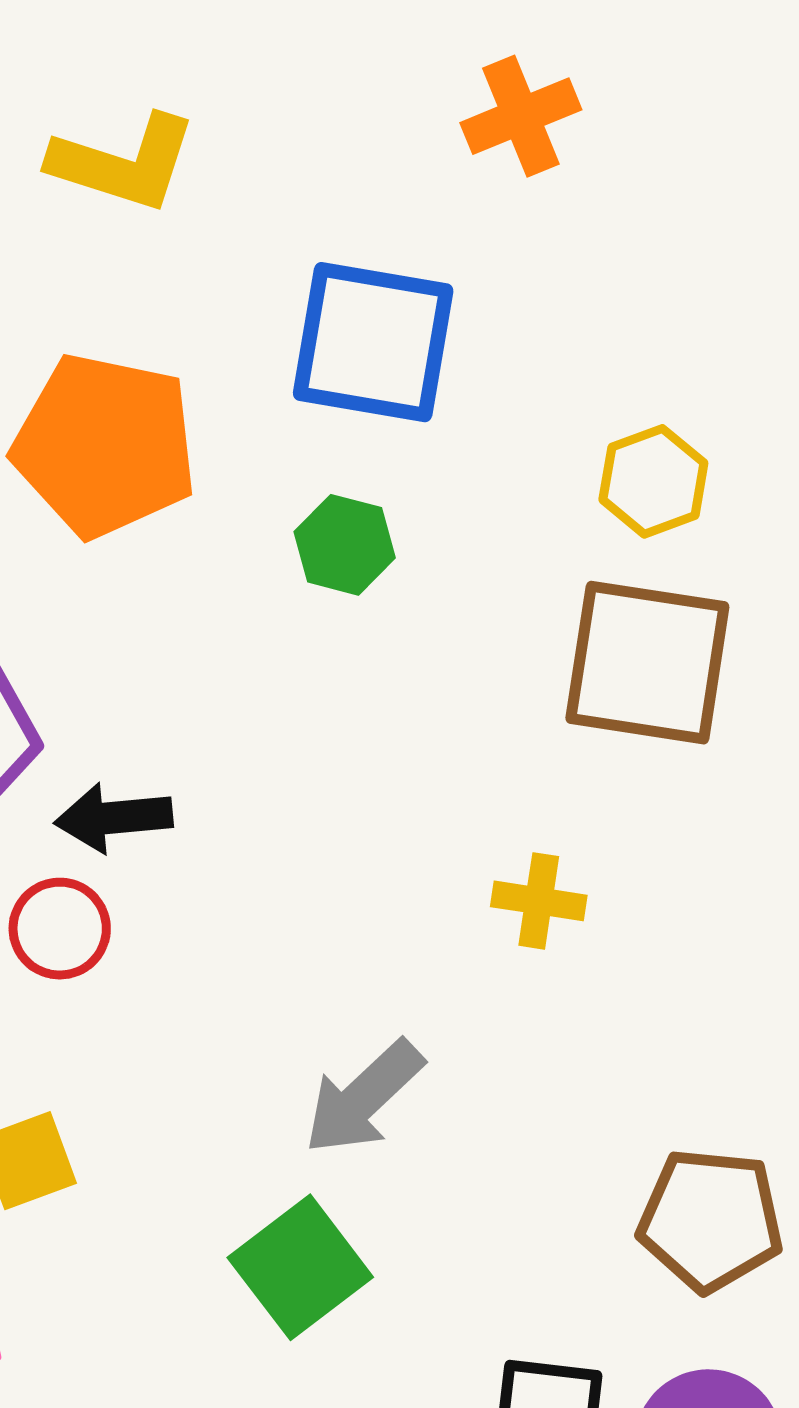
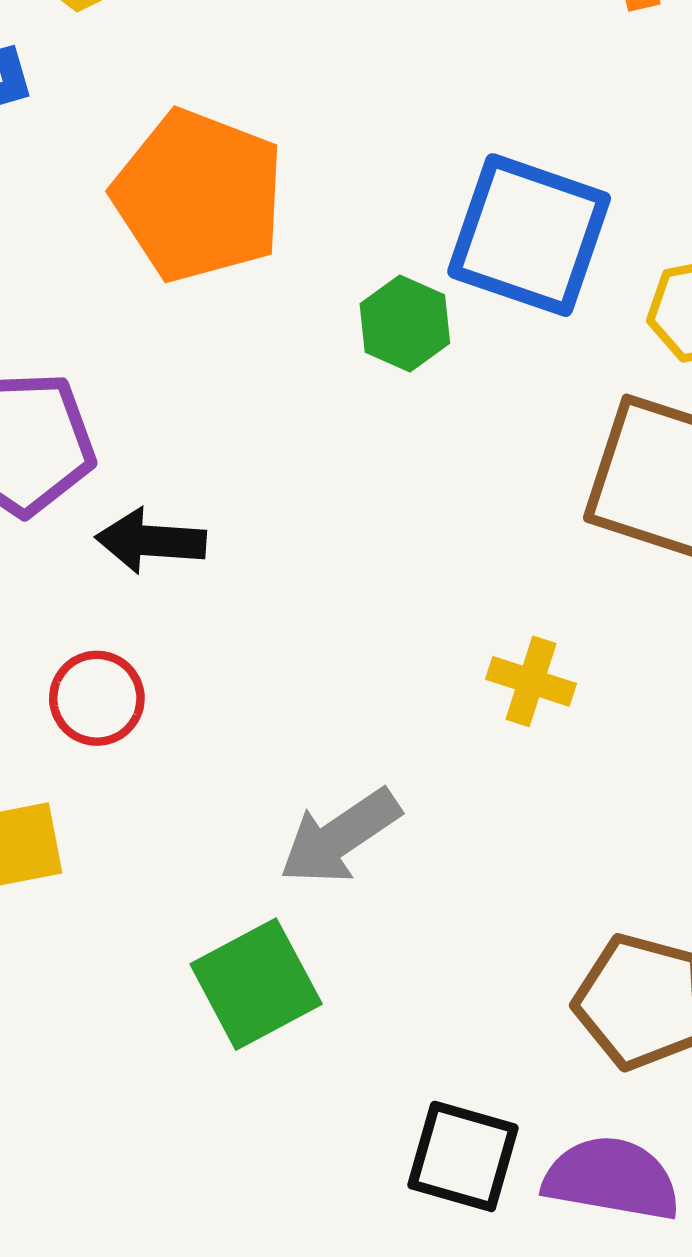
blue square: (373, 342) -> (529, 235), moved
red circle: (60, 929) -> (97, 698), moved

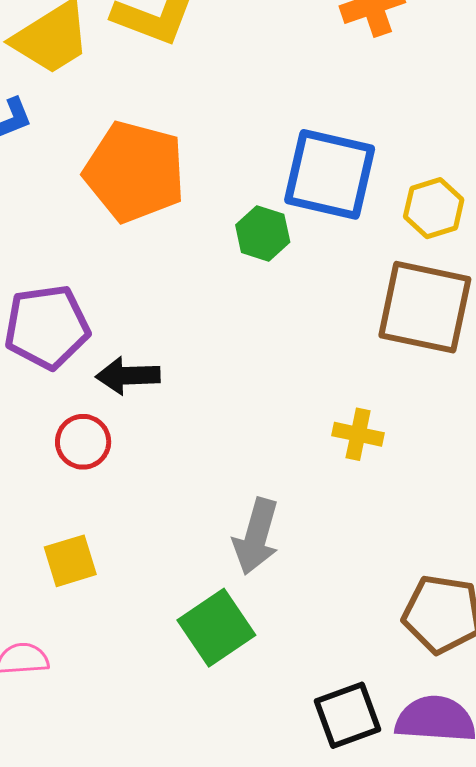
red circle: (97, 698) -> (83, 442), moved
gray arrow: (340, 837) -> (256, 536), turned -34
black square: (463, 1156) -> (348, 715), turned -30

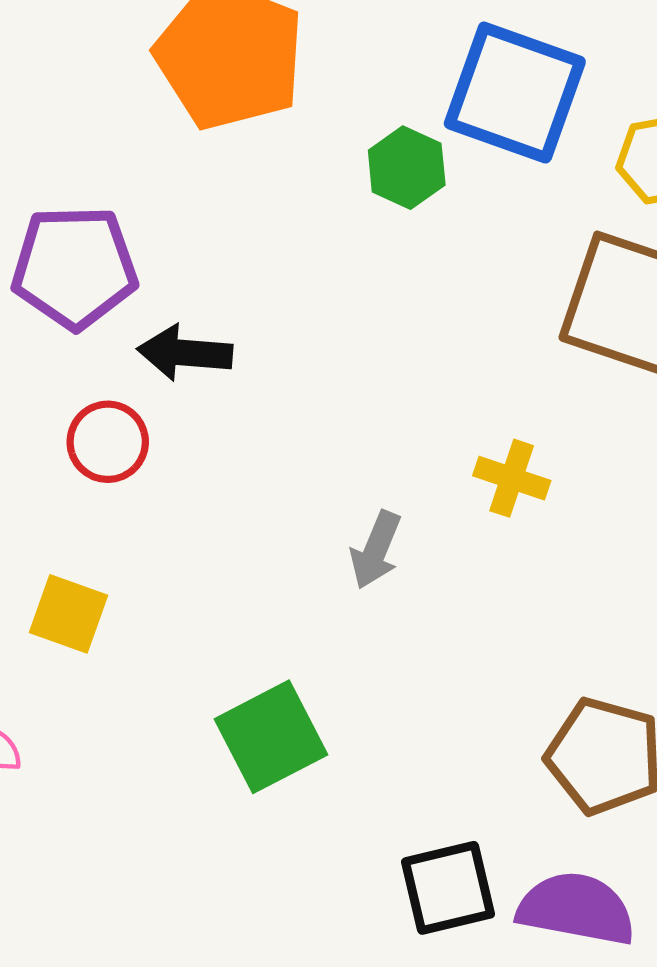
gray arrow: (256, 536) -> (376, 550), moved, size x0.7
yellow square: (70, 561) -> (69, 614), turned 30

